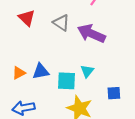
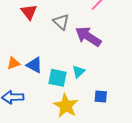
blue triangle: (41, 71) -> (34, 65), turned 30

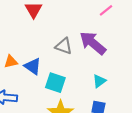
gray triangle: (61, 22) -> (64, 46), moved, turned -30
cyan triangle: (78, 72) -> (99, 81), moved

